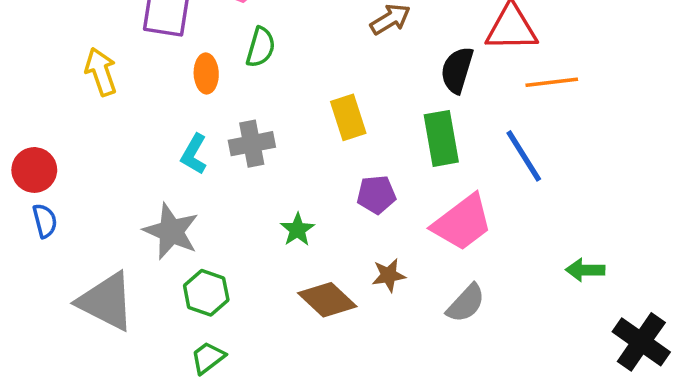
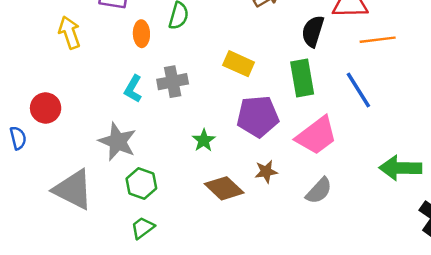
yellow rectangle: (348, 117) -> (239, 64), turned -48
red circle: (34, 170) -> (46, 108), moved
purple pentagon: (376, 195) -> (258, 116), size x1.6
blue semicircle: (45, 221) -> (18, 138), moved
green arrow: (585, 270) -> (400, 168), size x1.6

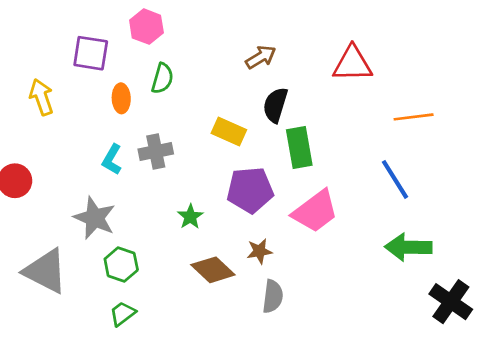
black semicircle: (313, 31) -> (275, 105), moved
orange line: (378, 40) -> (414, 117), moved
blue line: (358, 90) -> (395, 179), moved
gray semicircle: (319, 191) -> (273, 296), moved, turned -36

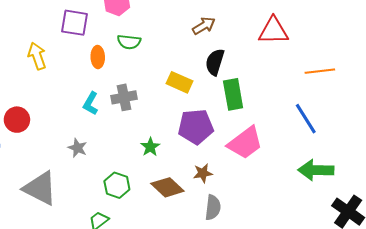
green semicircle: (162, 78) -> (129, 42), turned 80
gray star: (95, 218) -> (78, 148), size x0.6
green hexagon: (121, 264) -> (117, 185), moved

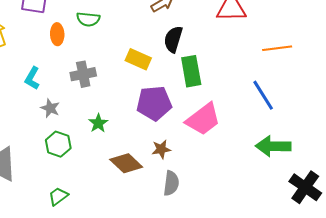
cyan L-shape: (91, 103) -> (32, 78), moved
green star: (150, 147) -> (98, 123), moved
gray star: (78, 148) -> (50, 108), moved
green hexagon: (117, 185) -> (58, 144), moved

